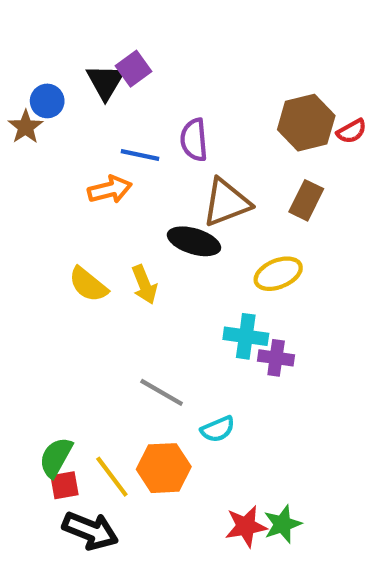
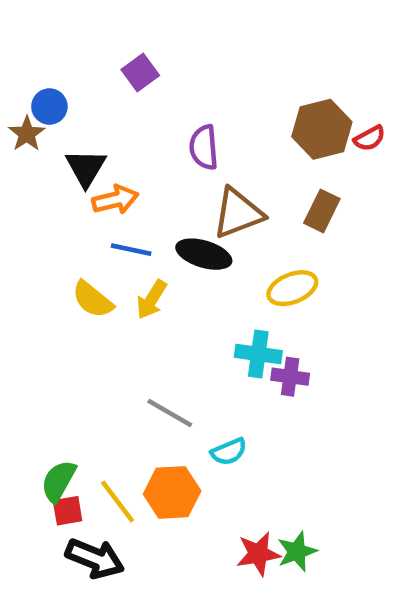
black triangle: (105, 82) -> (86, 168), moved
blue line: (140, 155) -> (131, 250), moved
yellow arrow: (144, 284) -> (152, 300), turned 54

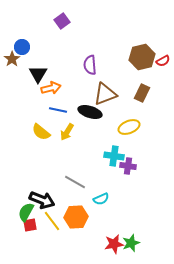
purple square: (140, 72) -> (62, 21), moved
black arrow: (95, 558) -> (42, 200), moved

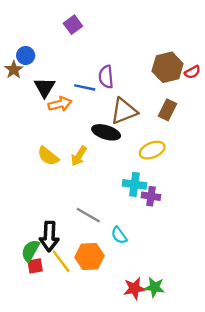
blue line: (58, 110) -> (85, 87), moved
cyan semicircle: (101, 199) -> (119, 235), turned 77
black arrow: (42, 200) -> (49, 236), turned 70
green star: (131, 243) -> (155, 287), turned 30

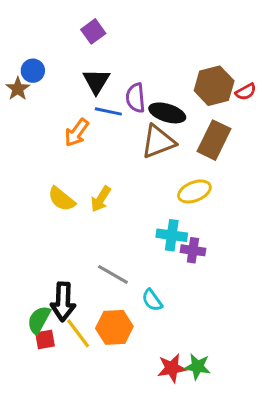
black triangle: (45, 87) -> (96, 81), moved
orange arrow: (60, 104) -> (77, 133), turned 140
brown rectangle: (168, 110) -> (214, 140), size x1.4
black ellipse: (106, 132) -> (167, 113), moved

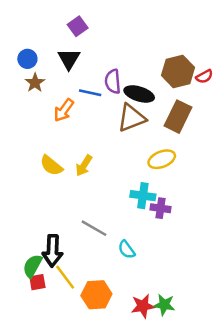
black triangle: (96, 81) -> (69, 59), moved
brown star: (18, 89) -> (35, 83), moved
orange hexagon: (114, 327) -> (96, 295), moved

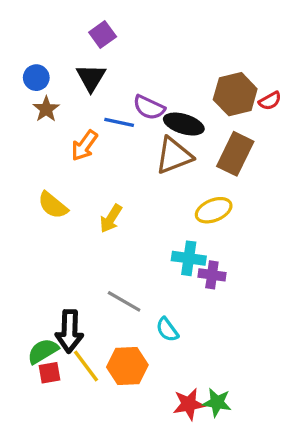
purple semicircle: (113, 81) -> (149, 107), turned -60
yellow semicircle: (51, 166) -> (53, 205), moved
green semicircle: (32, 266) -> (43, 351), turned 30
orange hexagon: (96, 295) -> (127, 366), moved

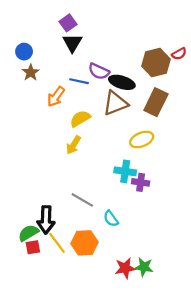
black triangle: (91, 78) -> (72, 43), moved
red semicircle: (270, 101) -> (179, 54), moved
yellow semicircle: (53, 205) -> (80, 119), moved, turned 110

